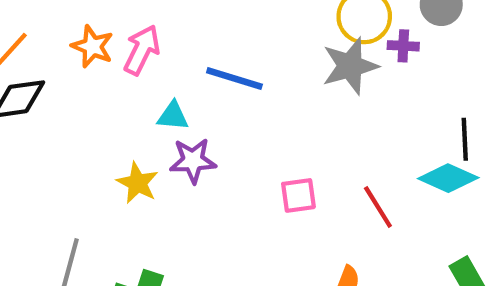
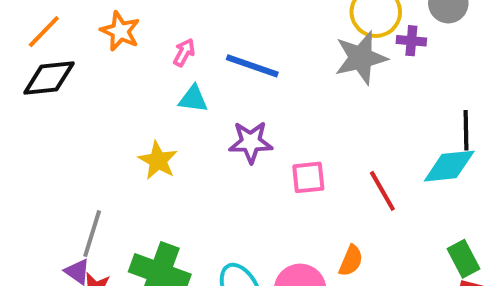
pink arrow: (142, 50) -> (184, 52), moved, size x0.6
purple star: (193, 161) -> (251, 142), moved
cyan diamond: (448, 178) -> (449, 166), turned -32

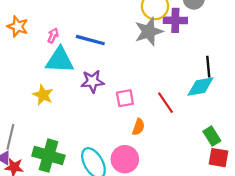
purple cross: (411, 41) -> (175, 20), size x1.5
cyan triangle: (193, 99) -> (60, 60), size x1.8
orange semicircle: (351, 261) -> (138, 127), moved

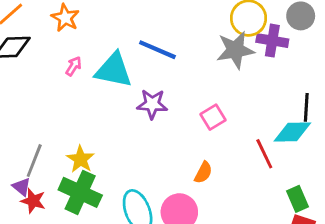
pink arrow: (53, 35) -> (74, 66), moved
yellow star: (43, 95) -> (80, 159), moved
pink square: (125, 98) -> (213, 117), moved, turned -30
red line: (165, 103) -> (264, 154), moved

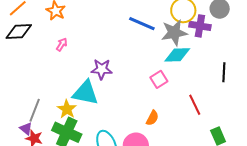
blue line: (157, 50) -> (142, 24), moved
cyan triangle: (114, 70) -> (85, 93), moved
purple star: (152, 104) -> (102, 69), moved
cyan diamond: (292, 132) -> (177, 55), moved

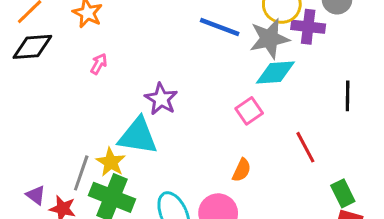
purple star: (102, 69) -> (161, 99), turned 30
gray line: (35, 110) -> (81, 173), moved
purple triangle: (26, 129) -> (36, 195), moved

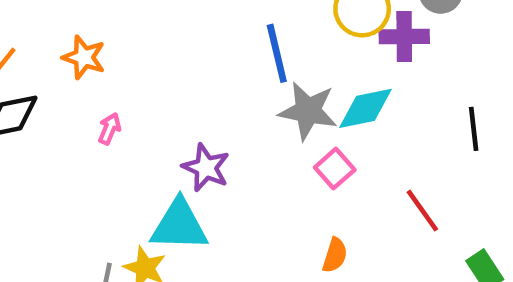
blue line: (220, 27) -> (277, 53), turned 63
gray star: (269, 39) -> (308, 111), moved, turned 30

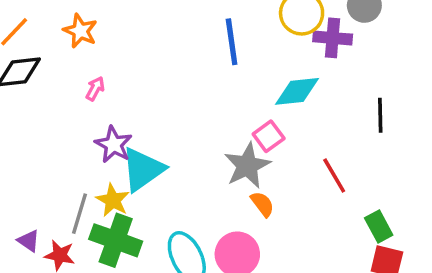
gray star: (308, 111) -> (247, 166), moved, turned 30
purple star: (206, 168) -> (114, 145), moved
cyan triangle: (179, 225) -> (143, 169), turned -42
orange semicircle: (335, 255) -> (262, 204), turned -60

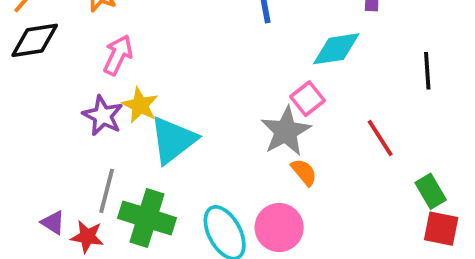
pink arrow: (95, 89) -> (118, 55), size x1.5
purple star: (114, 145) -> (103, 116), moved
yellow star: (113, 200) -> (140, 105), moved

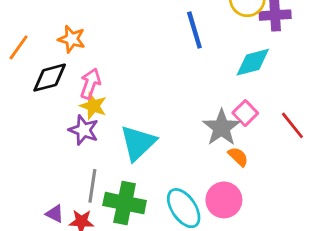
black diamond: (35, 40) -> (50, 78), moved
pink square: (308, 99) -> (245, 113), moved
yellow star: (140, 105) -> (93, 106), moved

